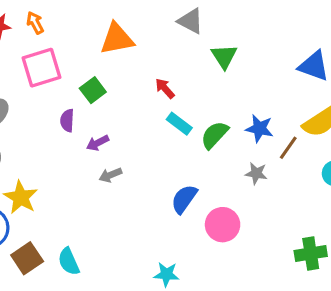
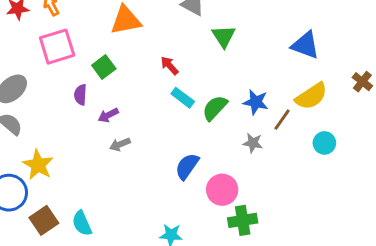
green cross: (311, 253) -> (243, 220), moved

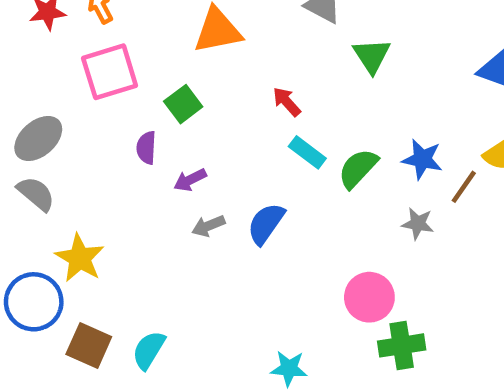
blue semicircle: (187, 166) -> (266, 224), moved
brown square: (44, 220) -> (89, 345), turned -32
cyan semicircle: (82, 223) -> (149, 350), turned 55

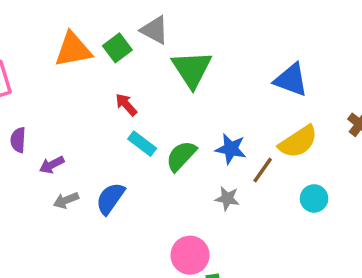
green triangle: (372, 56) -> (192, 69), size x1.4
green square: (183, 104) -> (117, 48), moved

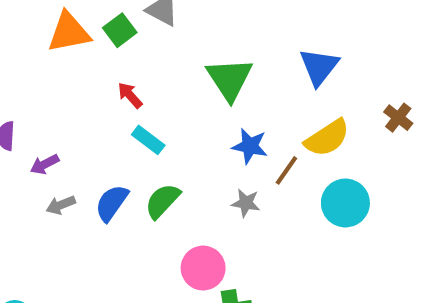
green triangle: (192, 69) -> (230, 79), moved
blue triangle: (291, 80) -> (319, 67), turned 48
green semicircle: (181, 156) -> (162, 201), moved
cyan circle: (314, 198) -> (345, 203), size x1.5

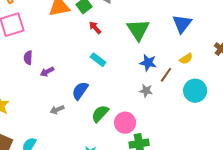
red arrow: (130, 95) -> (95, 28), moved
yellow semicircle: (327, 138) -> (186, 59), size x0.6
green semicircle: (162, 201) -> (100, 114), moved
gray arrow: (61, 205) -> (57, 110), moved

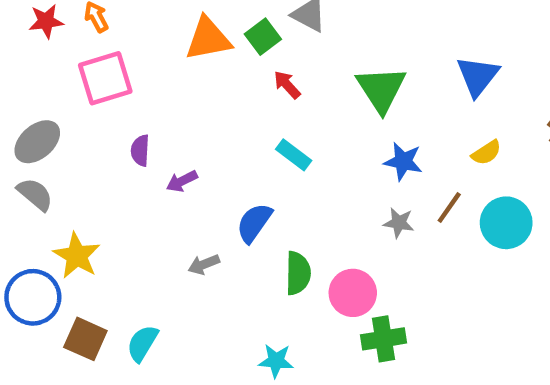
brown line: (166, 75) -> (449, 207), moved
green semicircle: (100, 114) -> (298, 273), turned 138

